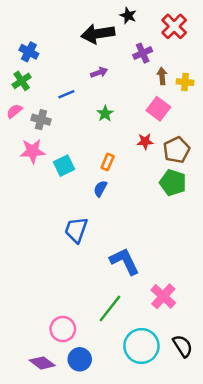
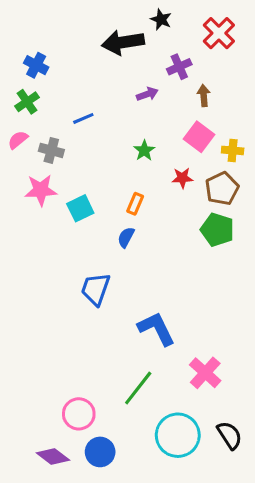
purple arrow: (99, 72) -> (147, 94), moved
yellow cross: (185, 82) -> (233, 150), moved
green star: (105, 114) -> (144, 150), moved

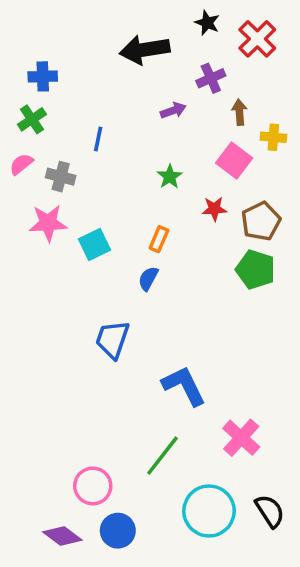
black star: (161, 19) -> (207, 23), moved
blue cross: (36, 65) -> (43, 76), turned -30
blue line: (83, 118) -> (98, 139), turned -55
yellow cross: (233, 150) -> (273, 137), moved

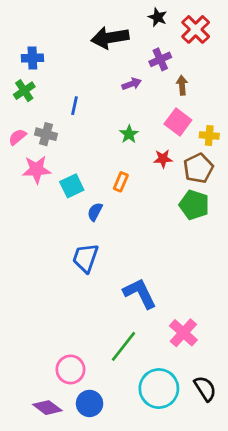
yellow cross: (273, 137) -> (209, 136), moved
pink semicircle: (21, 164) -> (17, 137), moved
blue semicircle: (148, 279) -> (95, 212), moved

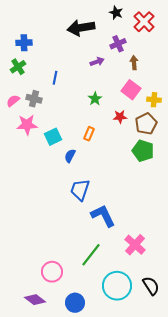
blue trapezoid: (85, 258) -> (80, 190), moved
blue circle: (90, 403) -> (75, 303), moved

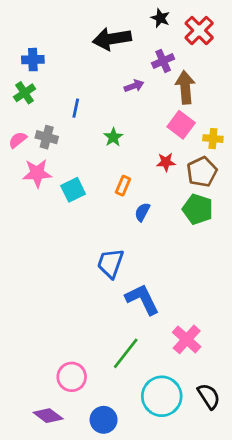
brown arrow: (134, 63) -> (185, 87), size x1.6
green star: (95, 99) -> (113, 137), moved
blue semicircle: (70, 156) -> (142, 212), moved

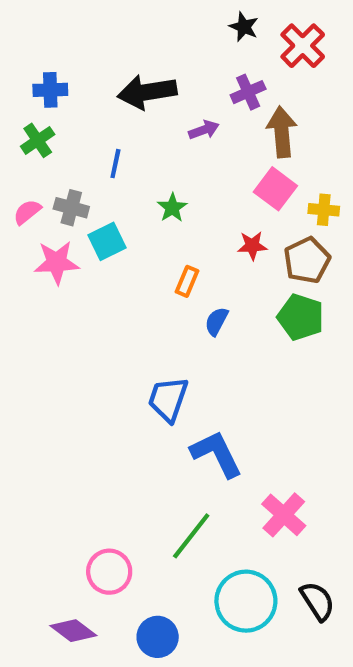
black arrow: (112, 39) -> (147, 92), moved
cyan square: (73, 190) -> (107, 241), moved

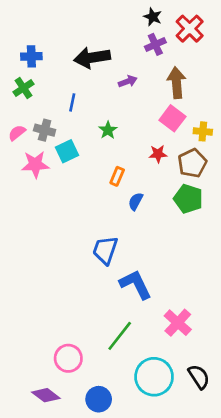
purple cross: (248, 92) -> (155, 44), moved

